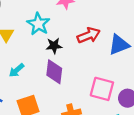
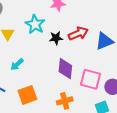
black star: (54, 46) -> (56, 38), moved
purple diamond: (54, 72) -> (65, 69), moved

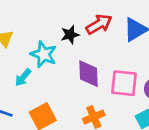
cyan star: (35, 24) -> (44, 54), moved

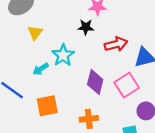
black star: (70, 35) -> (86, 27), moved
pink square: (124, 83) -> (127, 85), moved, turned 35

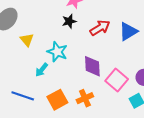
pink square: (127, 85) -> (117, 80), moved
orange cross: (89, 119) -> (85, 98), moved

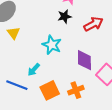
yellow triangle: (27, 40) -> (13, 33), moved
cyan arrow: (42, 70) -> (34, 70), moved

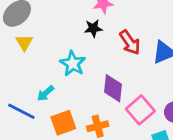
red arrow: (93, 24) -> (130, 42), turned 78

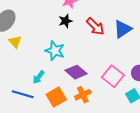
purple diamond: (113, 88) -> (76, 72), moved, turned -45

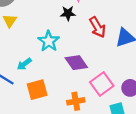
purple diamond: (76, 72) -> (76, 63), moved
orange cross: (83, 95) -> (76, 101), moved

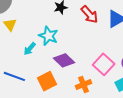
purple diamond: (76, 63) -> (64, 60), moved
cyan arrow: (24, 64) -> (30, 49), moved

